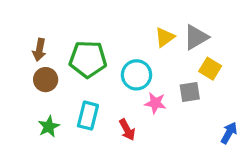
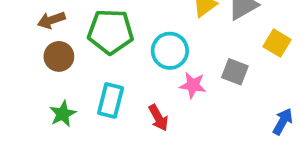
brown arrow: (39, 50) -> (51, 20), turned 60
yellow square: (210, 69) -> (277, 43), moved
gray square: (190, 92) -> (235, 72), turned 30

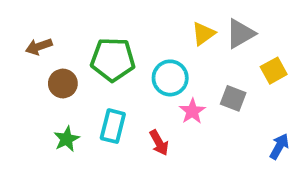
brown arrow: (51, 20) -> (39, 47), moved
yellow square: (277, 43) -> (274, 71), turned 30
pink star: (193, 85) -> (192, 111), turned 30

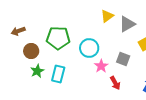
yellow triangle: (203, 34) -> (107, 16), moved
green star: (67, 139) -> (37, 71), moved
red arrow: (159, 143) -> (115, 83), moved

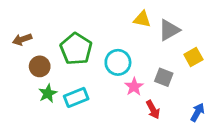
yellow triangle: (107, 16) -> (142, 19), turned 48
green pentagon: (58, 38) -> (76, 49), turned 30
cyan rectangle: (58, 74) -> (76, 97), turned 54

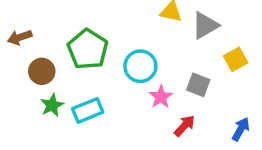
red arrow: (153, 110) -> (185, 126), turned -108

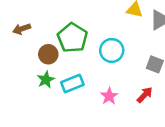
brown circle: (42, 71) -> (48, 54), moved
pink star: (161, 97) -> (109, 96), moved

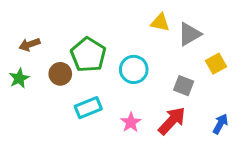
green star: (46, 80) -> (19, 78), moved
red arrow: (145, 95) -> (172, 121), size x1.5

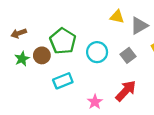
green star: (19, 78) -> (22, 59), moved
gray square: (184, 86) -> (128, 55), moved, turned 32
pink star: (131, 122) -> (95, 102), moved

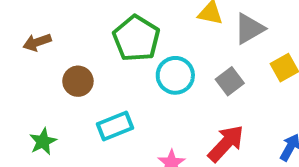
green pentagon: (63, 41) -> (136, 38), moved
green star: (22, 59) -> (43, 142), moved

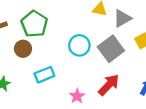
green pentagon: (136, 38) -> (34, 24), moved
gray square: (230, 81) -> (111, 49), size x1.6

